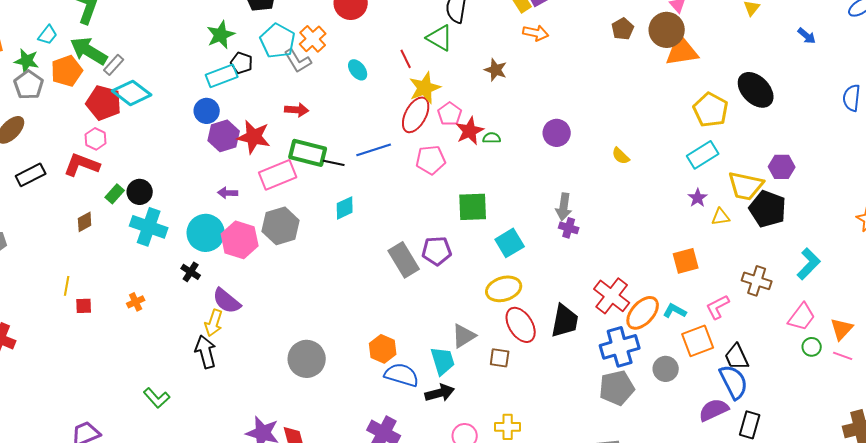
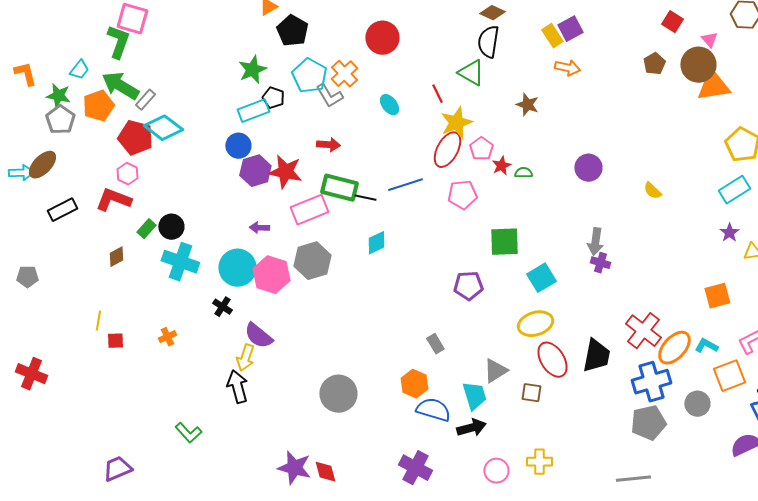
red star: (470, 131) -> (501, 166), size x0.7
gray rectangle: (404, 260) -> (435, 344), moved, size x0.6

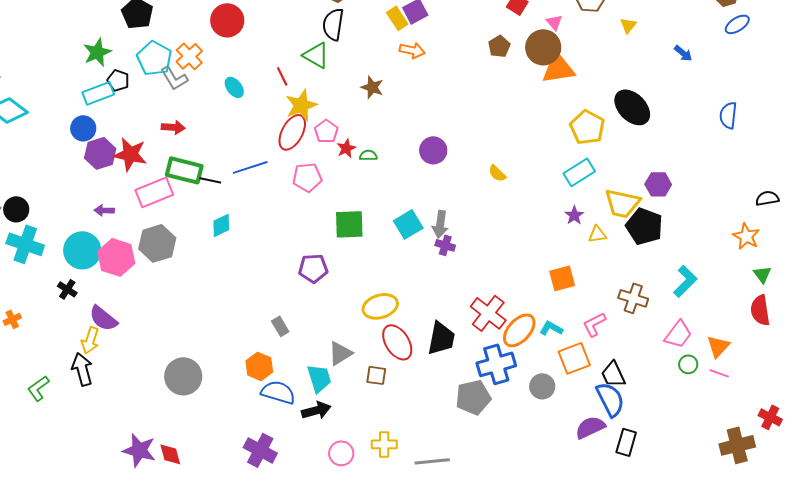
cyan square: (541, 278) -> (408, 224), moved
gray pentagon: (648, 423) -> (473, 397), moved
green L-shape: (188, 433) -> (38, 388), moved, turned 96
gray line: (633, 479) -> (432, 461), moved

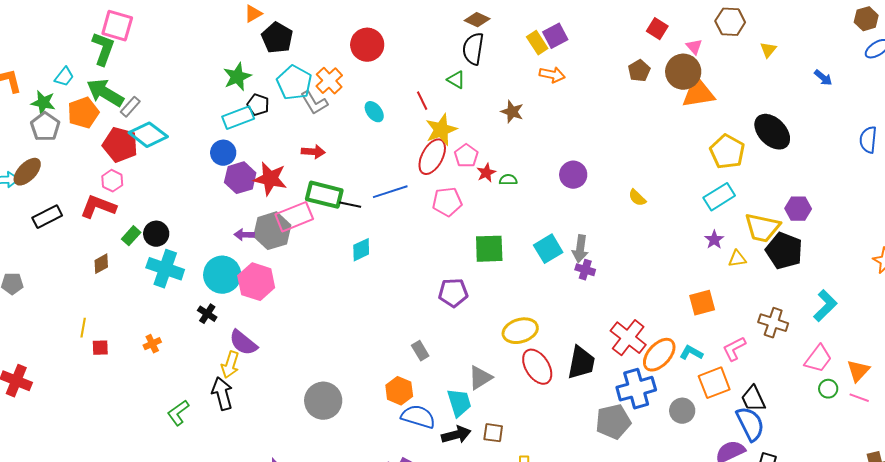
green triangle: (316, 55) -> (456, 80), size x0.7
gray hexagon: (157, 243) -> (272, 231), moved
brown square: (376, 375) -> (493, 433), moved

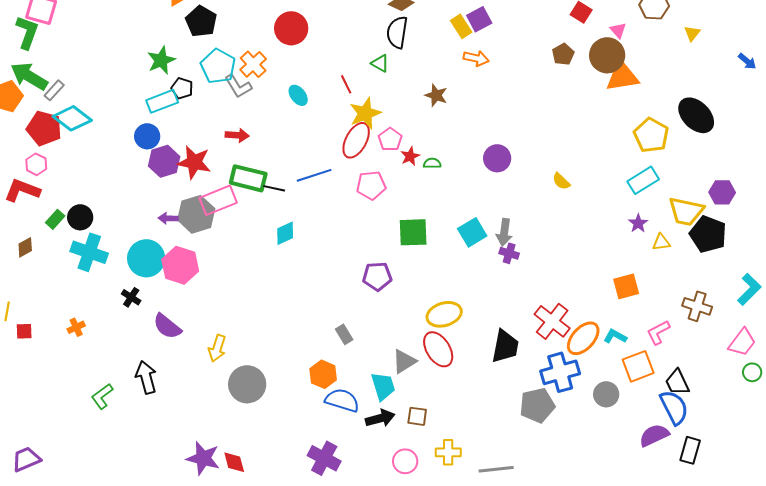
yellow arrow: (230, 365) -> (217, 348), moved
red ellipse: (537, 367) -> (438, 349), moved

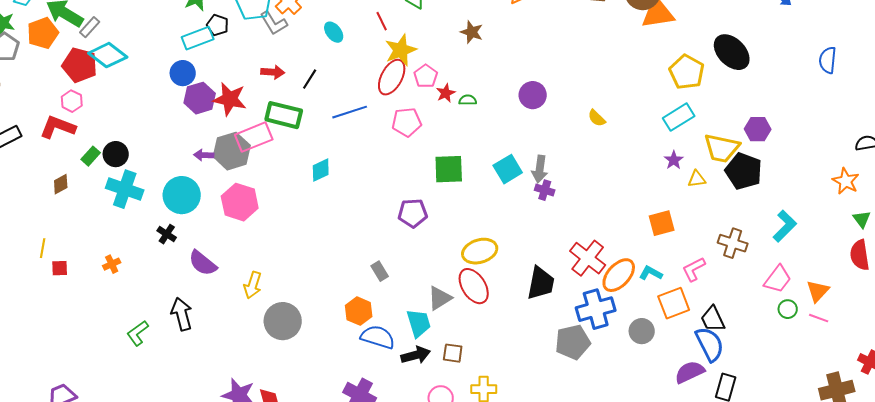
black line: (274, 188) -> (310, 79), moved, turned -70
pink hexagon: (180, 265) -> (240, 202), moved

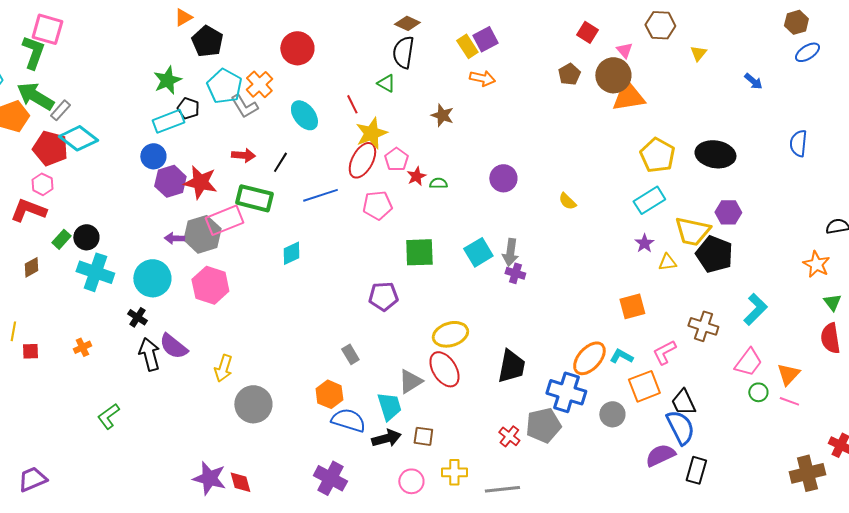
cyan ellipse: (334, 32) -> (304, 115), size x1.4
black ellipse: (732, 52) -> (715, 154), moved, turned -36
red cross: (588, 258) -> (509, 436), moved, size x0.6
blue cross: (596, 309) -> (566, 392), turned 33
black arrow: (182, 314) -> (149, 354), moved

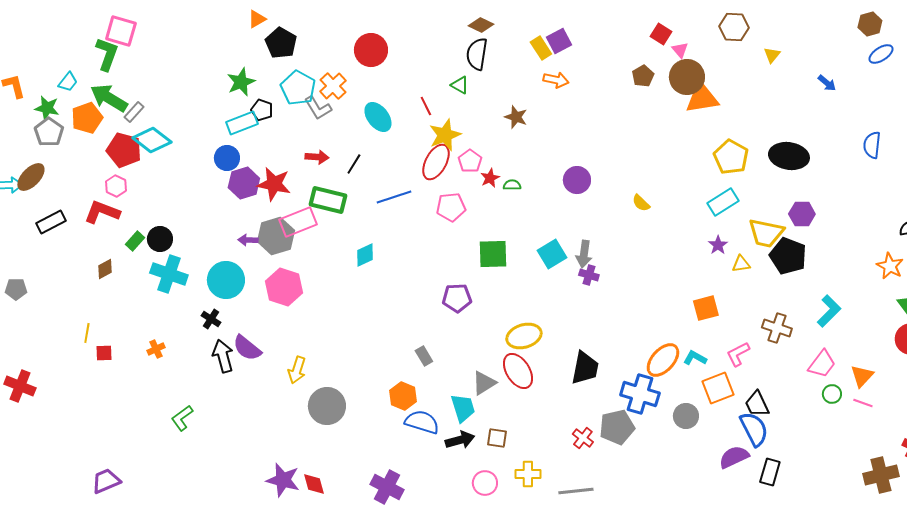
pink triangle: (624, 50) -> (680, 50), moved
purple cross: (330, 478) -> (387, 487), moved

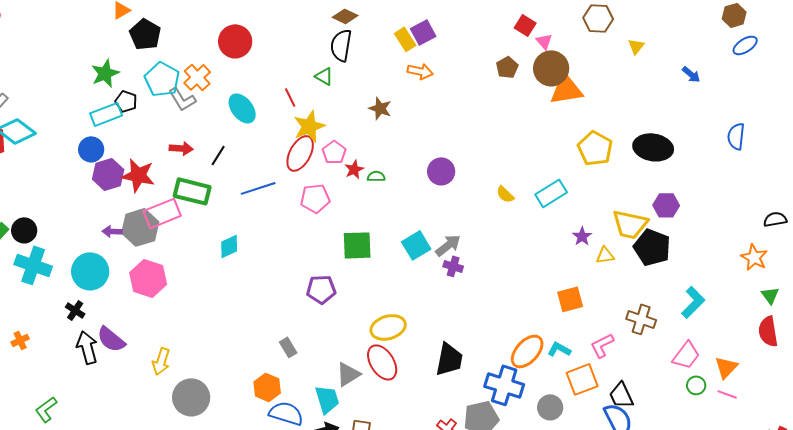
cyan rectangle: (723, 202) -> (551, 193), moved
gray arrow: (584, 254) -> (448, 245), turned -136

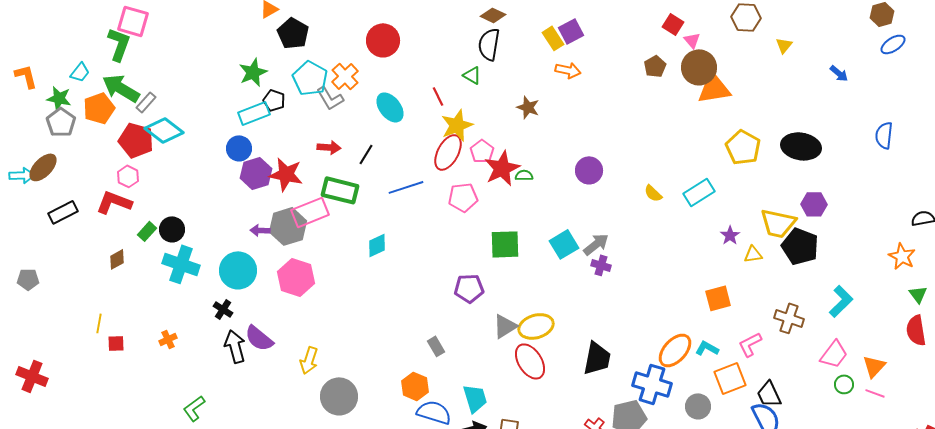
red star: (354, 169) -> (502, 168), size x1.8
gray triangle: (348, 374) -> (505, 326), moved

